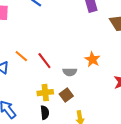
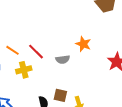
yellow cross: (45, 93) -> (24, 70), moved
brown square: (66, 95) -> (60, 95), moved, turned -32

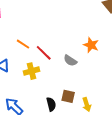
orange line: (13, 50) -> (23, 44), moved
gray semicircle: (63, 59) -> (70, 61), turned 40

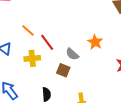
brown square: (68, 96) -> (63, 70), moved

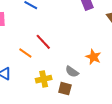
red line: (47, 42) -> (43, 42), moved
yellow cross: (32, 58) -> (44, 79), moved

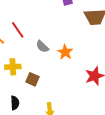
gray semicircle: (72, 72) -> (42, 47), moved

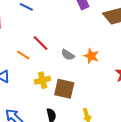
brown square: (32, 79) -> (64, 89), size x1.5

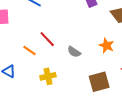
orange star: (91, 56) -> (106, 46), moved
brown square: (64, 89) -> (99, 82), moved, turned -30

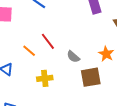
brown square: (99, 82) -> (91, 77), moved

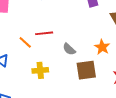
red line: (48, 41) -> (44, 33), turned -60

